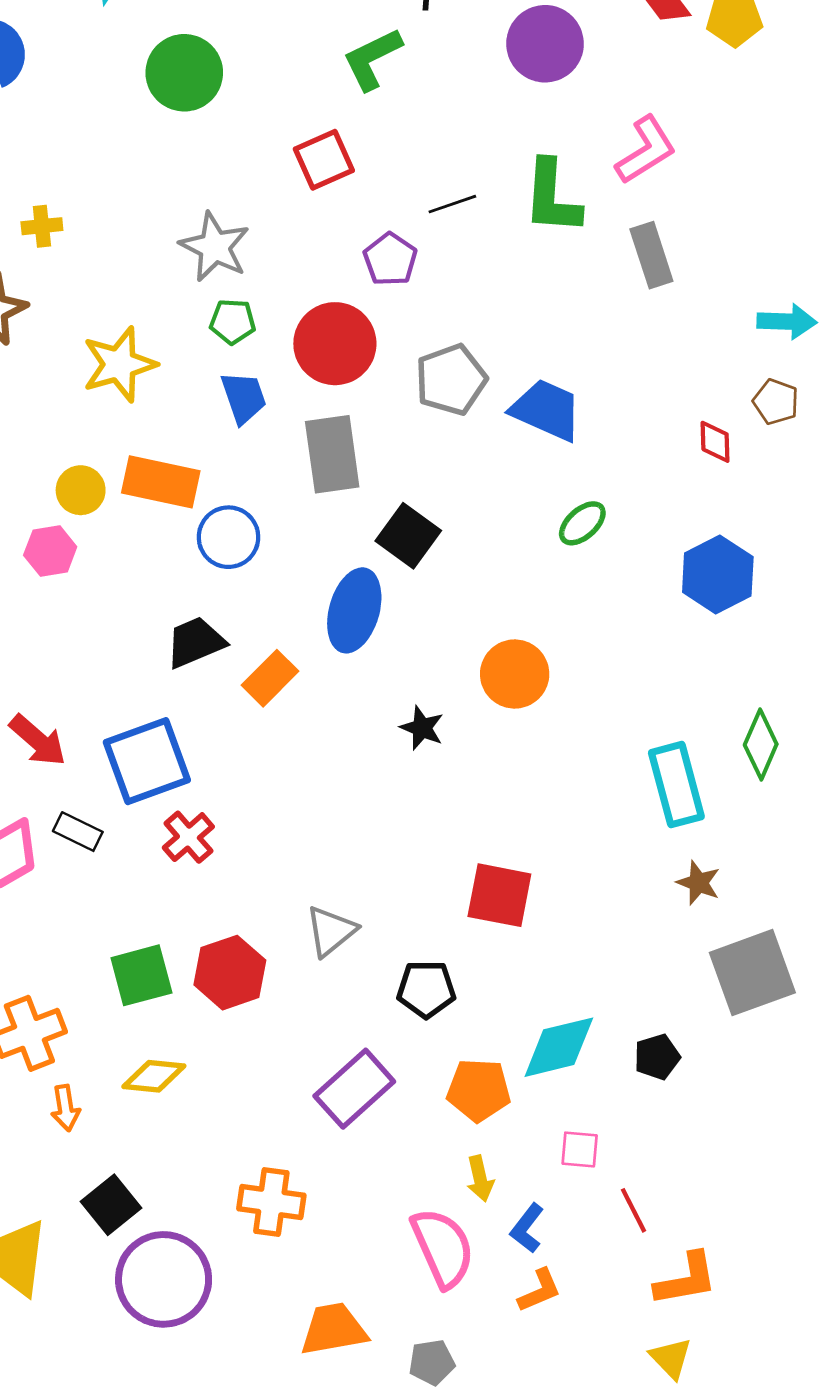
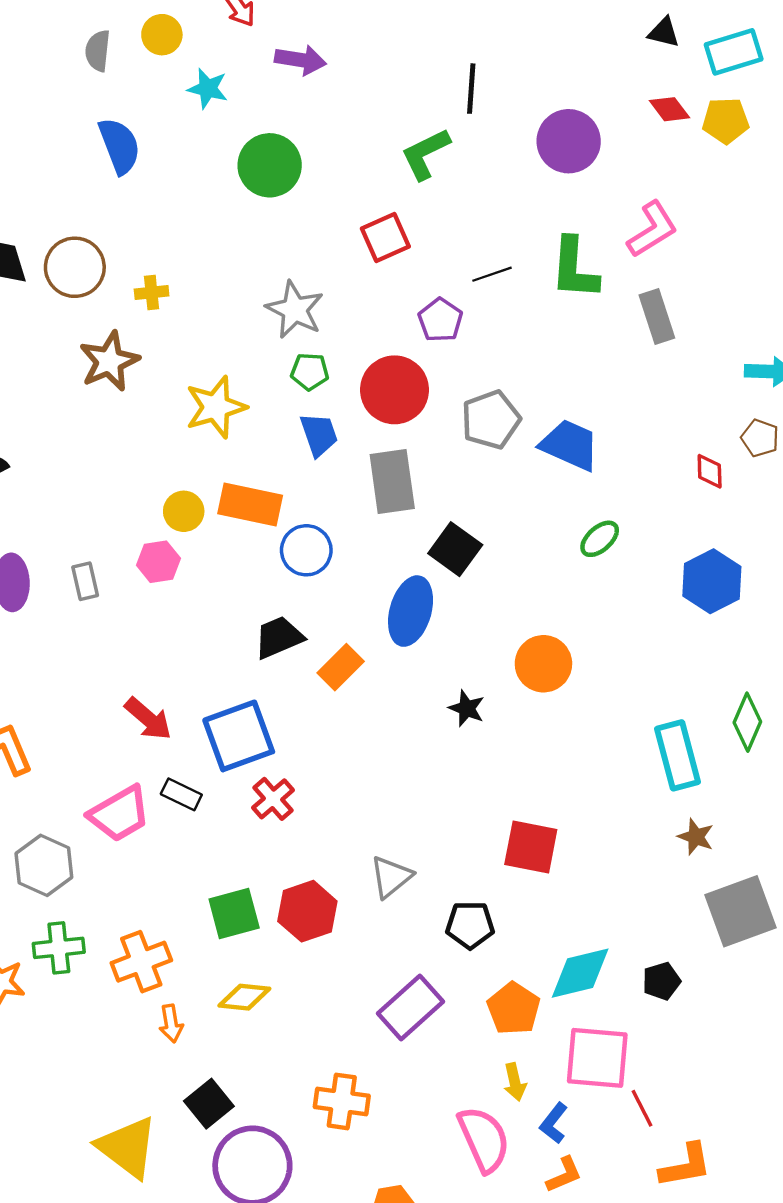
orange pentagon: (479, 1090) -> (514, 1009), turned 30
pink square: (580, 1149) -> (597, 1058), size x2.0

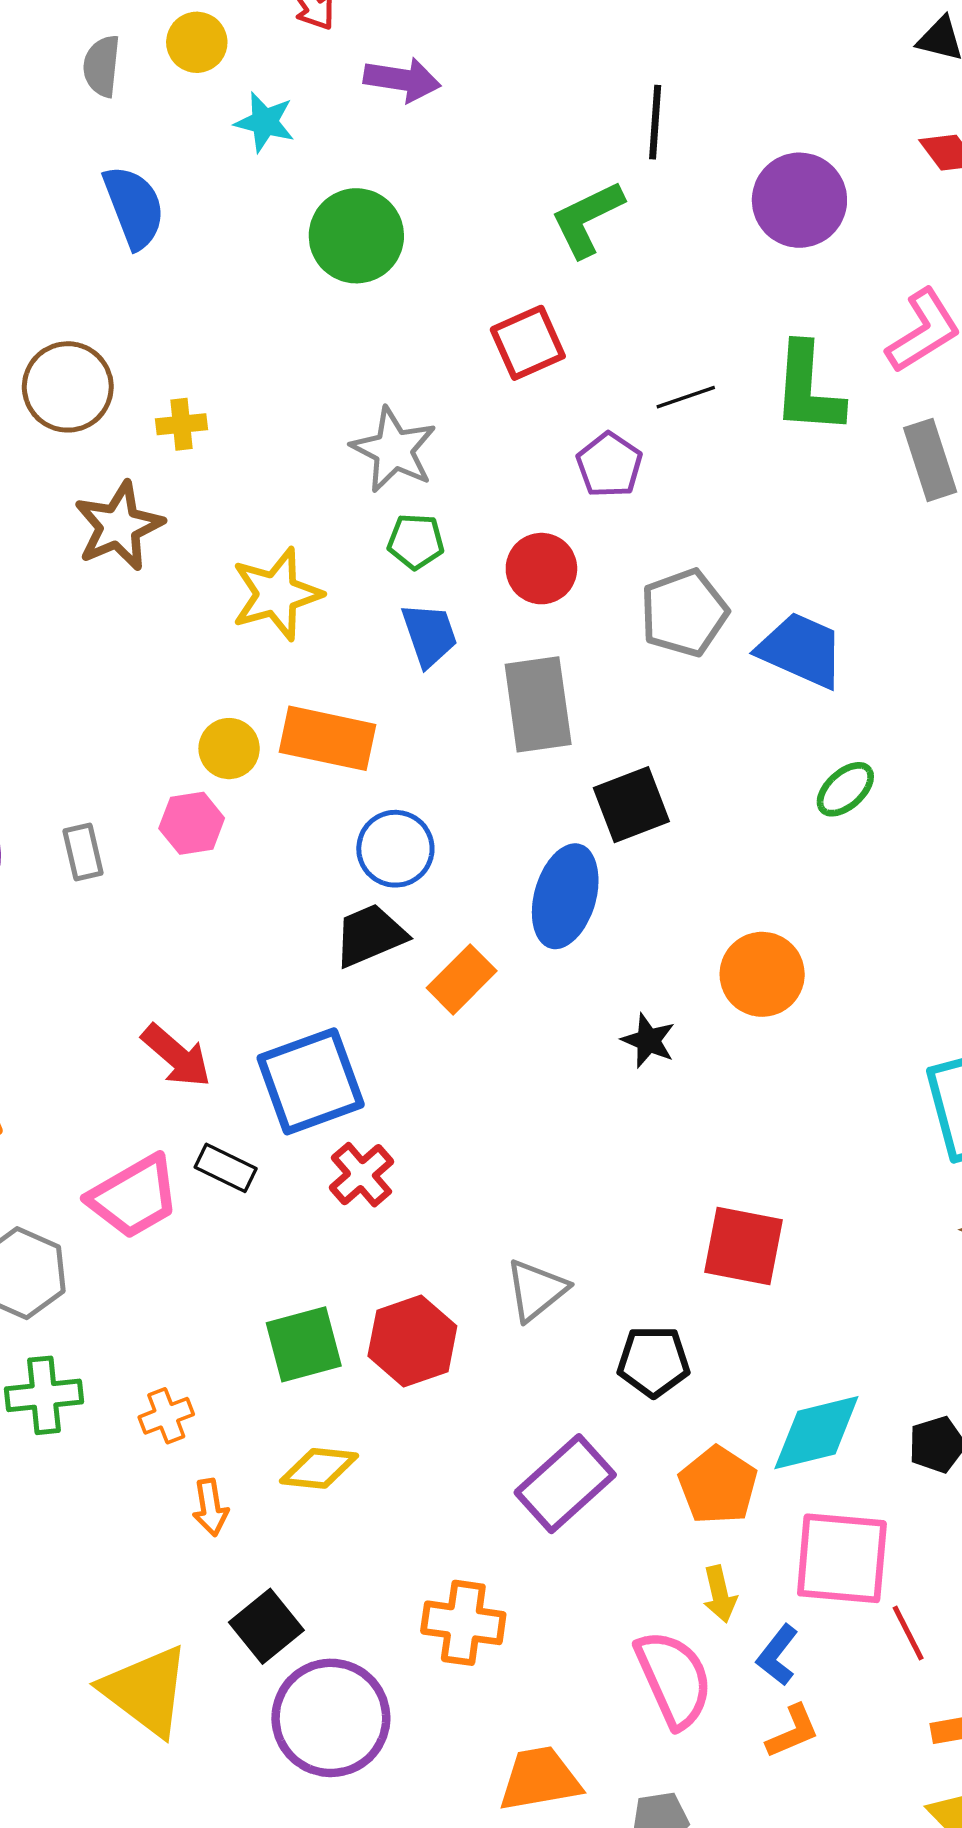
red circle: (394, 390) -> (541, 569), size x0.7
black square: (455, 549) -> (631, 805), turned 33
blue circle: (306, 550) -> (395, 849), moved
orange cross: (141, 962) -> (166, 1416), size x0.6

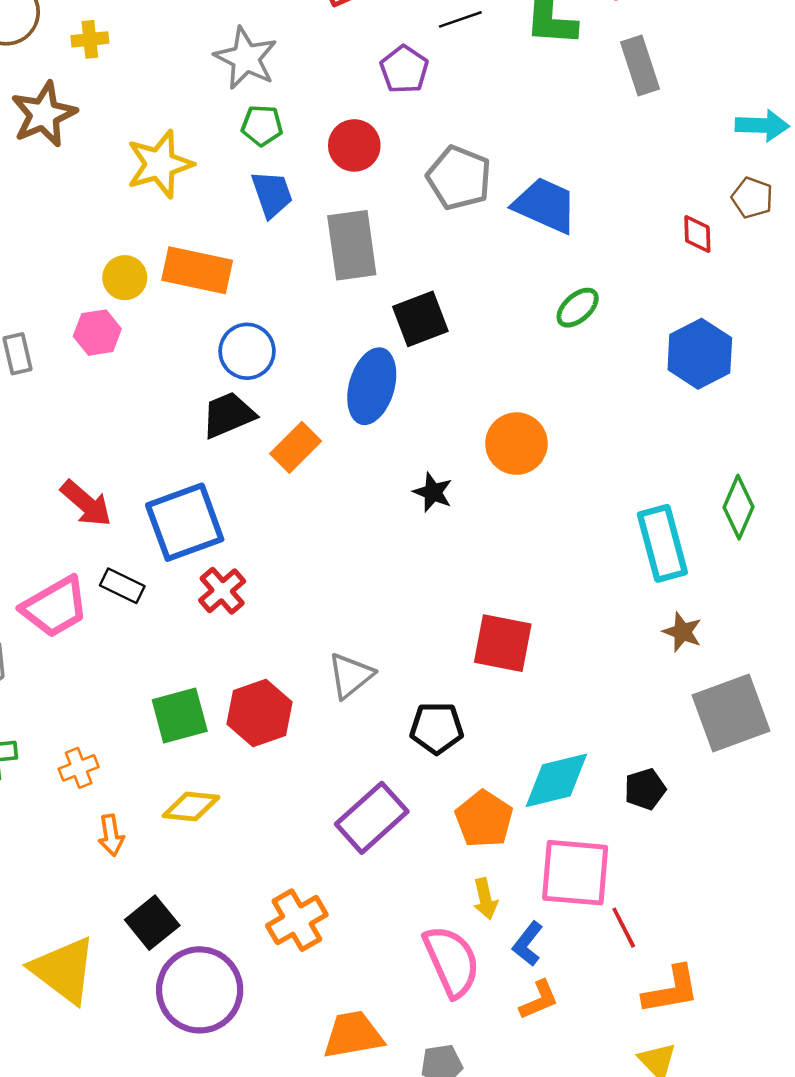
gray pentagon: (684, 613) -> (459, 178), turned -30
orange cross: (463, 1623) -> (297, 920), turned -38

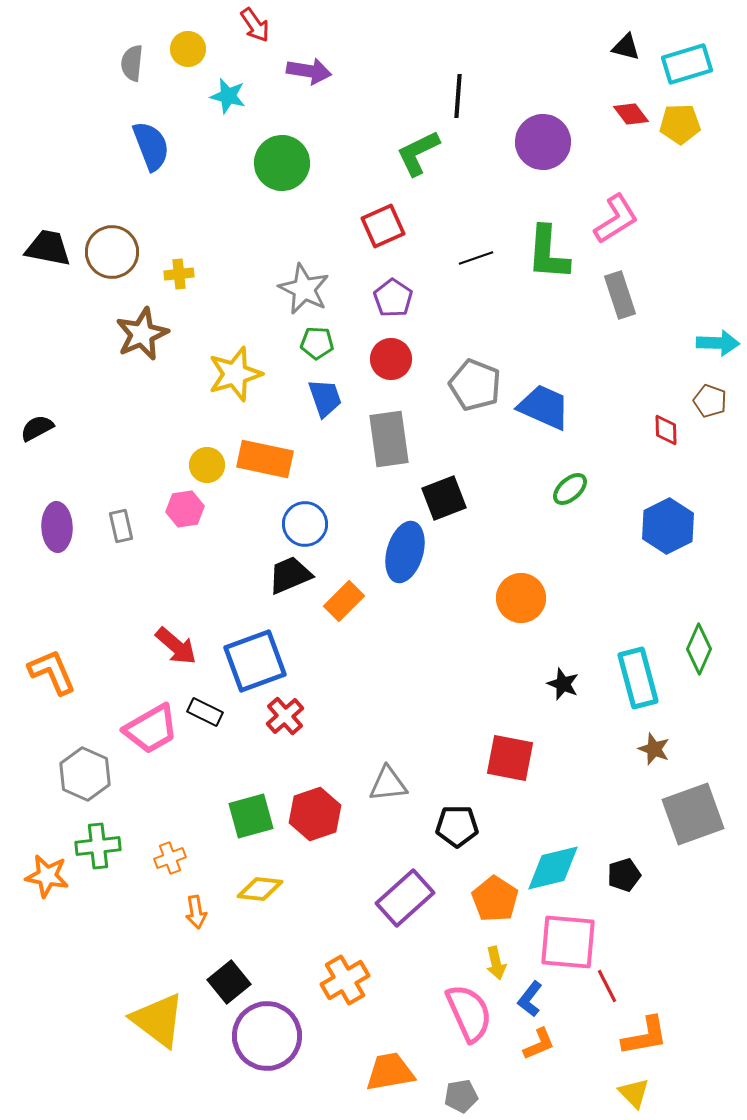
purple pentagon: (404, 69) -> (393, 298), moved
black star: (433, 492) -> (563, 684), moved
gray triangle: (351, 676) -> (388, 784), turned 33

